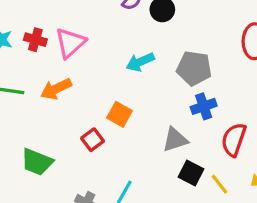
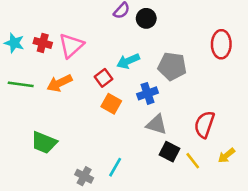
blue cross: (204, 106) -> (147, 93), moved
red square: (92, 140) -> (104, 78), moved
gray triangle: (175, 140) -> (157, 124), turned 35

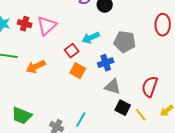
orange arrow: (60, 83) -> (36, 67), moved
green trapezoid: (44, 143) -> (22, 116), moved

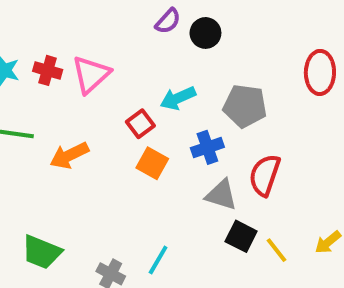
red semicircle: (150, 87) -> (265, 175), moved

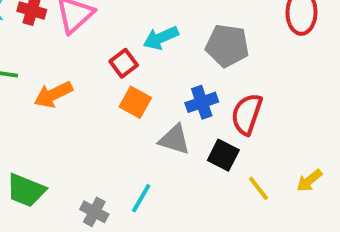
blue cross: (207, 147) -> (202, 102), moved
gray triangle: (221, 195) -> (174, 139), moved
black square: (241, 236) -> (223, 155), moved

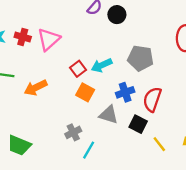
cyan arrow: (161, 38) -> (102, 65), moved
gray cross: (94, 212) -> (73, 132), moved, turned 35

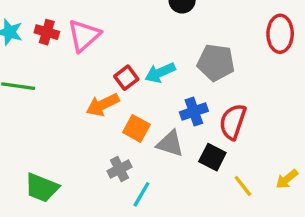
orange arrow: (36, 88) -> (103, 105), moved
orange square: (85, 92) -> (136, 128), moved

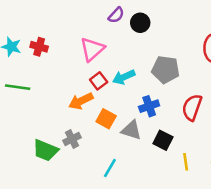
pink triangle: (84, 35) -> (92, 49), moved
red semicircle: (233, 122) -> (192, 107), moved
gray cross: (119, 169) -> (72, 139), moved
yellow line: (243, 186) -> (186, 162), turned 30
green trapezoid: (42, 188) -> (45, 150), moved

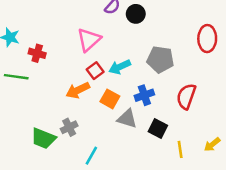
red cross: (39, 47) -> (37, 53), moved
orange square: (106, 119) -> (110, 99), moved
cyan line: (110, 168) -> (91, 156), moved

